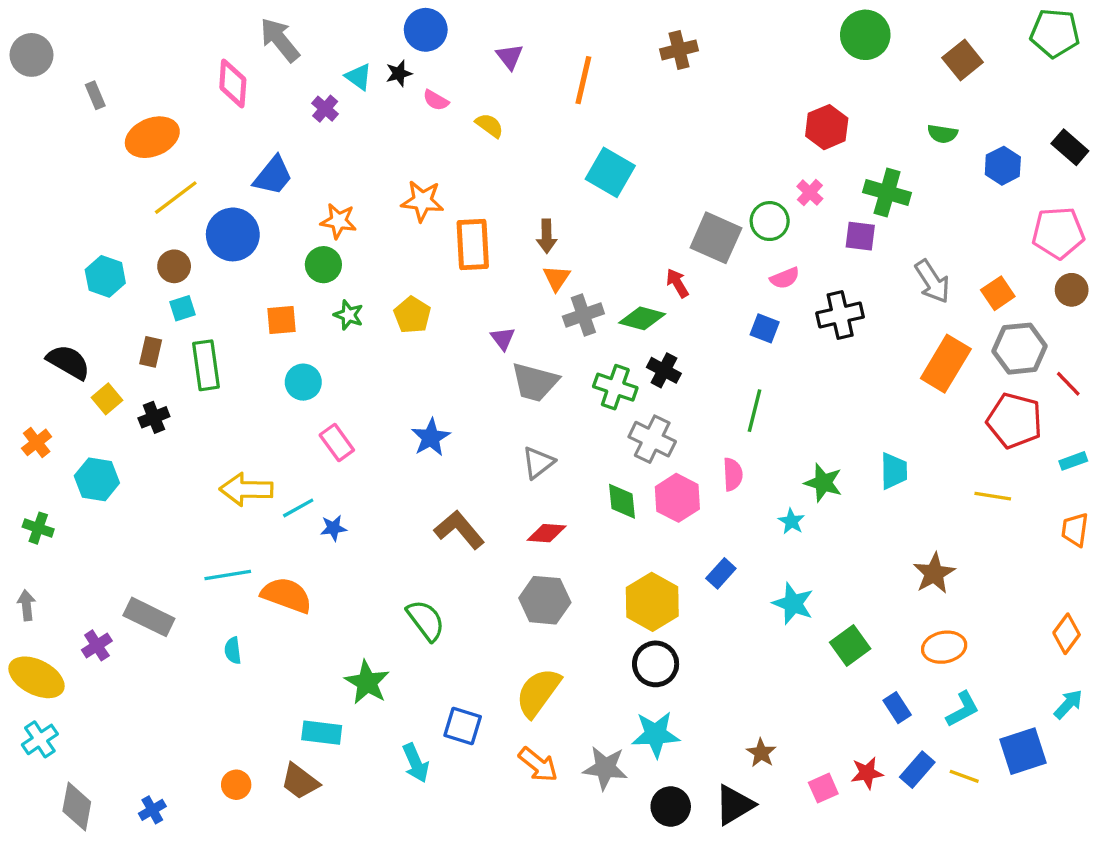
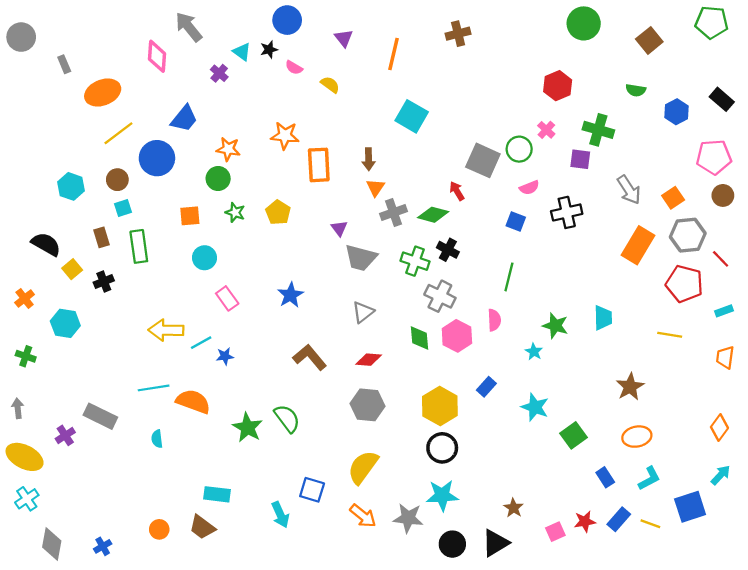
brown rectangle: (151, 352) -> (102, 237), turned -30
green star: (367, 682) -> (248, 428), moved

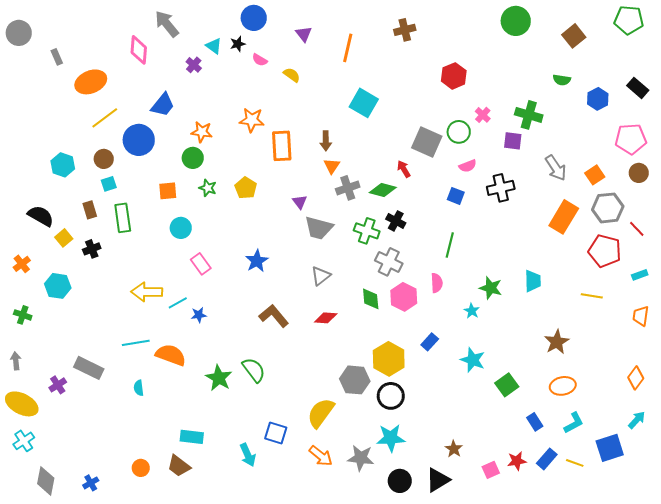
red hexagon: (558, 86) -> (454, 76), moved
gray hexagon: (367, 405) -> (355, 380), moved

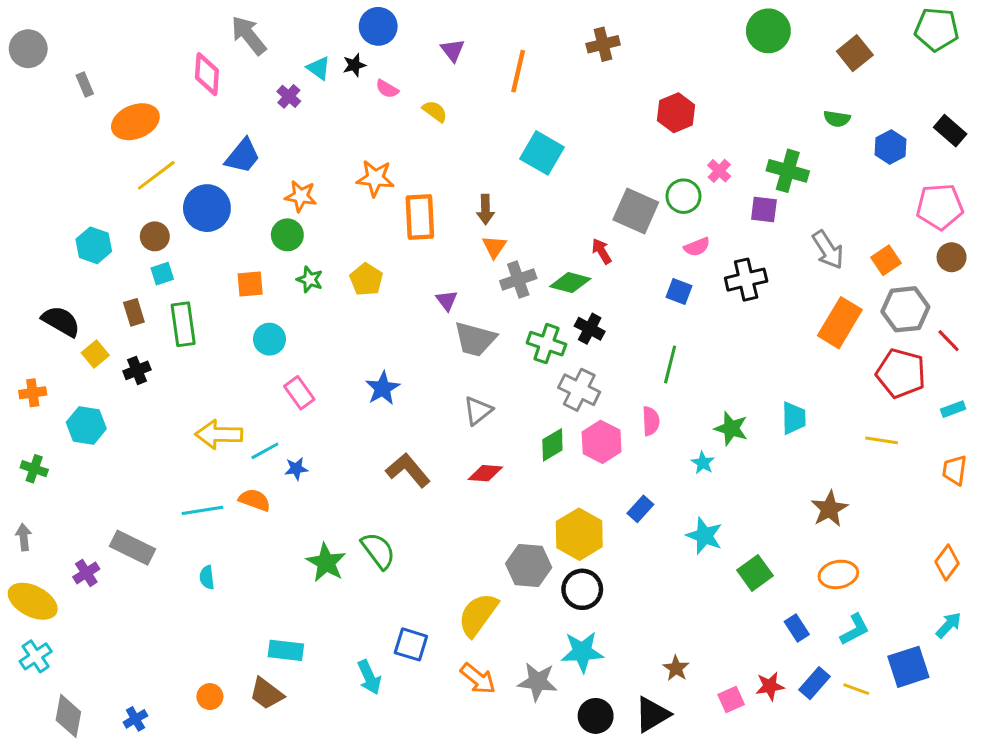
orange cross: (22, 264) -> (33, 393), turned 30
green diamond: (371, 299) -> (552, 445), turned 65
orange semicircle: (171, 355) -> (255, 500), moved, size x0.7

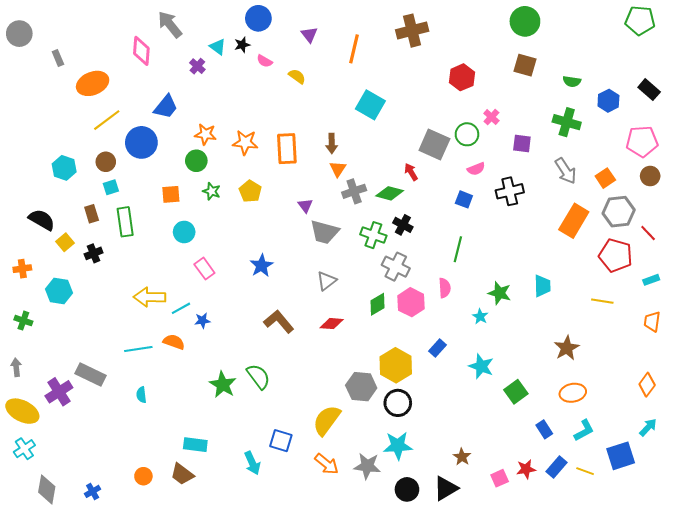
brown cross: (603, 44) -> (412, 31), size x1.4
brown square: (855, 53) -> (525, 65), moved, turned -35
green cross: (788, 171) -> (567, 122), moved
orange star: (375, 178) -> (245, 142), moved
purple cross: (86, 573) -> (59, 392), size x1.5

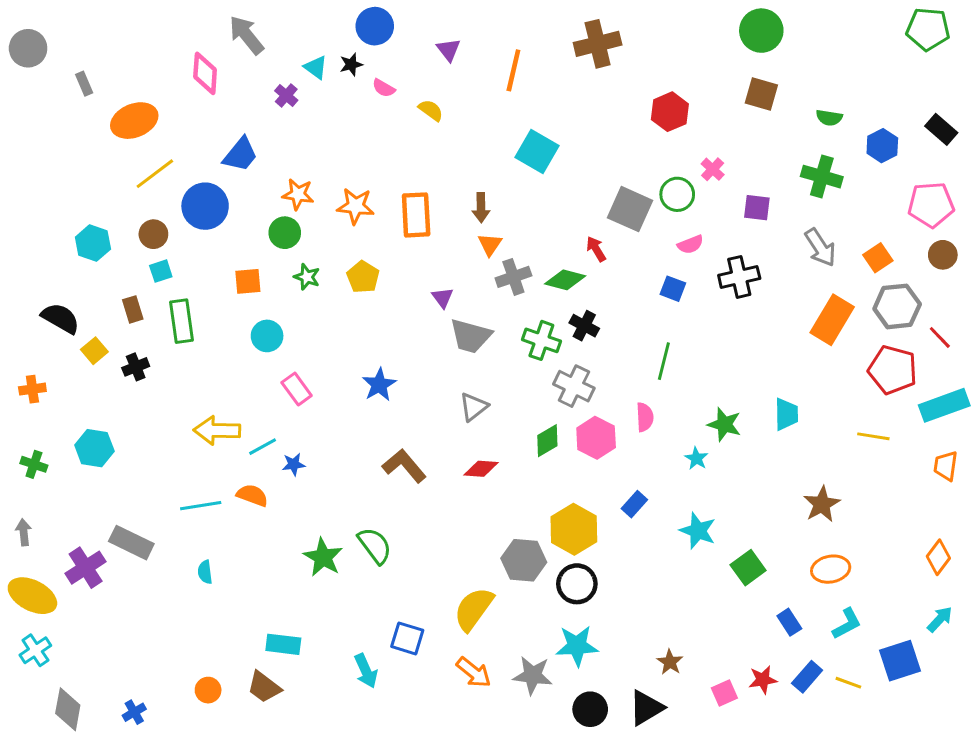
cyan rectangle: (651, 280) -> (944, 405), size x2.0
cyan hexagon: (59, 291) -> (94, 448), moved

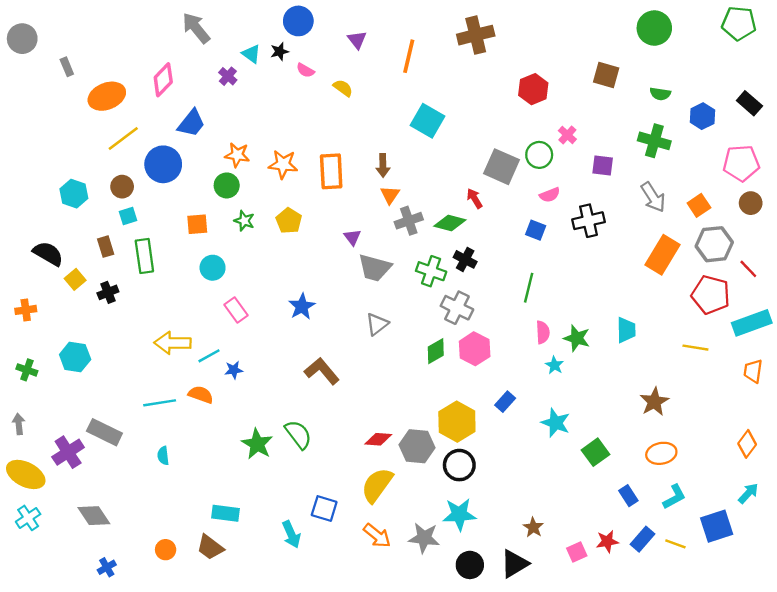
green circle: (761, 31) -> (654, 28), moved
pink diamond: (205, 73) -> (163, 80), moved, turned 40
pink semicircle: (645, 417) -> (543, 332), moved
red diamond: (481, 469) -> (378, 439), moved
gray diamond: (68, 709) -> (94, 516), moved, turned -44

